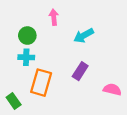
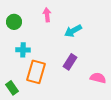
green circle: (27, 36) -> (14, 22), moved

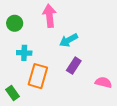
pink arrow: (47, 15) -> (50, 16), size x1.5
cyan arrow: (73, 31) -> (69, 40), moved

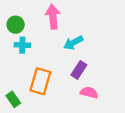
cyan cross: (24, 53) -> (22, 45), moved
pink semicircle: (103, 82) -> (89, 93), moved

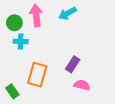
pink arrow: (53, 17) -> (36, 15), moved
cyan arrow: (73, 43) -> (67, 13), moved

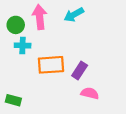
orange rectangle: (37, 75) -> (51, 65), moved, turned 70
green rectangle: (12, 91) -> (13, 100), turned -40

